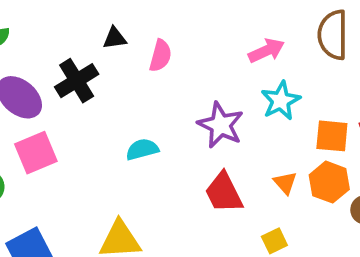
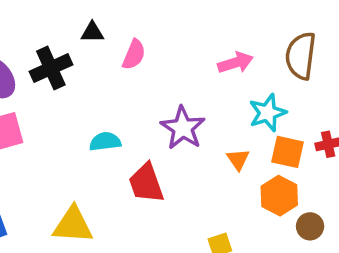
cyan star: (281, 101) -> (268, 113), moved
orange triangle: (285, 183) -> (238, 159), moved
red trapezoid: (224, 193) -> (146, 183), moved

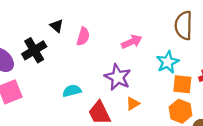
black triangle: (92, 32) -> (57, 26), turned 48
pink arrow: (236, 63) -> (132, 42), moved
orange triangle: (238, 159) -> (133, 104), moved, turned 40

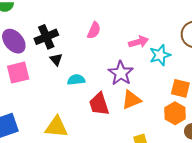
black triangle: (57, 26) -> (56, 60), moved
cyan star: (168, 62) -> (160, 55), moved
orange triangle: (133, 104) -> (131, 100), size x1.5

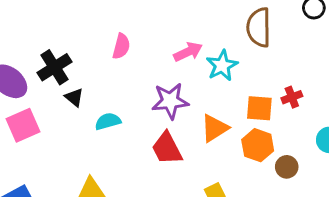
purple star: (121, 73) -> (170, 101), turned -30
orange triangle: (131, 100) -> (215, 128), moved
red trapezoid: (99, 104) -> (167, 148), moved

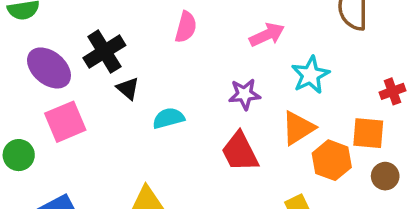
cyan star: (222, 66) -> (310, 75), moved
purple star: (170, 101) -> (245, 94), size x0.7
orange square: (259, 108) -> (368, 133), moved
orange hexagon: (258, 145) -> (332, 160), moved

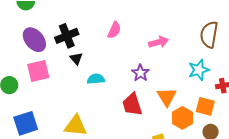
cyan star: (310, 75) -> (199, 70), moved
purple star: (245, 94) -> (140, 73), turned 30
orange triangle: (298, 128) -> (167, 97), turned -40

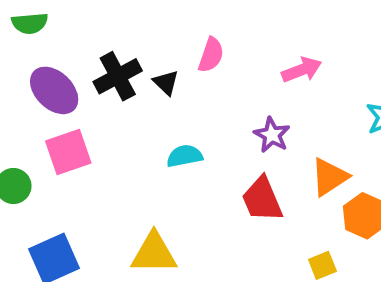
black triangle: (76, 59) -> (166, 83), moved
orange triangle: (167, 97) -> (329, 177), turned 35

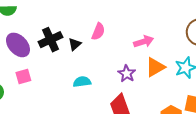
black triangle: (166, 83) -> (75, 44), turned 32
pink square: (68, 152) -> (23, 76), size x0.7
orange triangle: (329, 177) -> (155, 67), moved

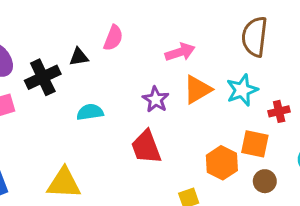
black cross: (50, 40) -> (43, 77), moved
black triangle: (75, 44) -> (79, 57), turned 32

